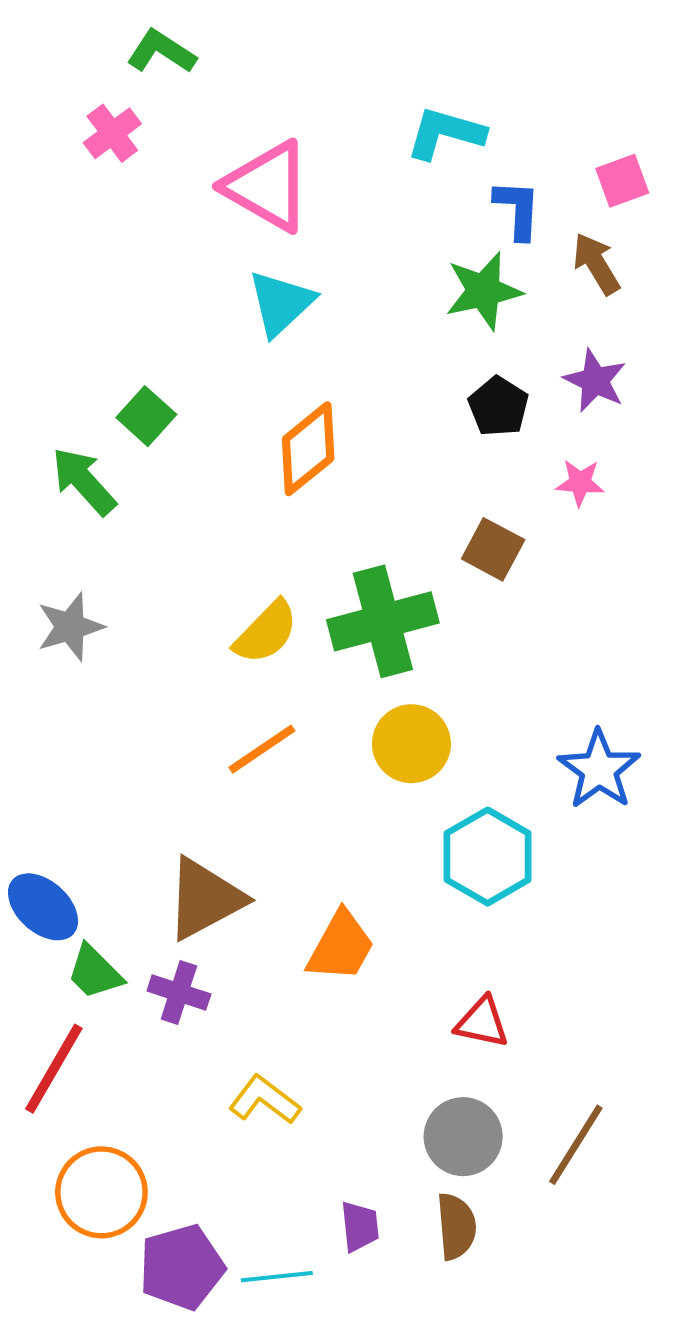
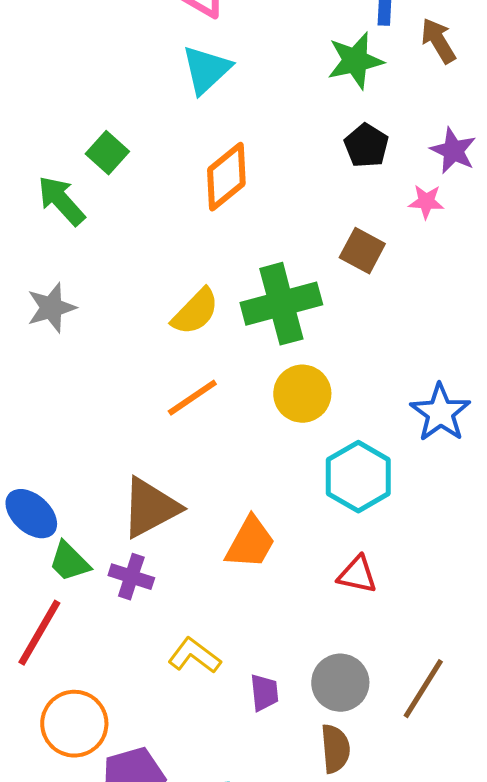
purple star: (595, 381) -> (453, 151), moved
red triangle: (482, 1022) -> (357, 575), moved
purple trapezoid: (360, 1226) -> (264, 693), moved

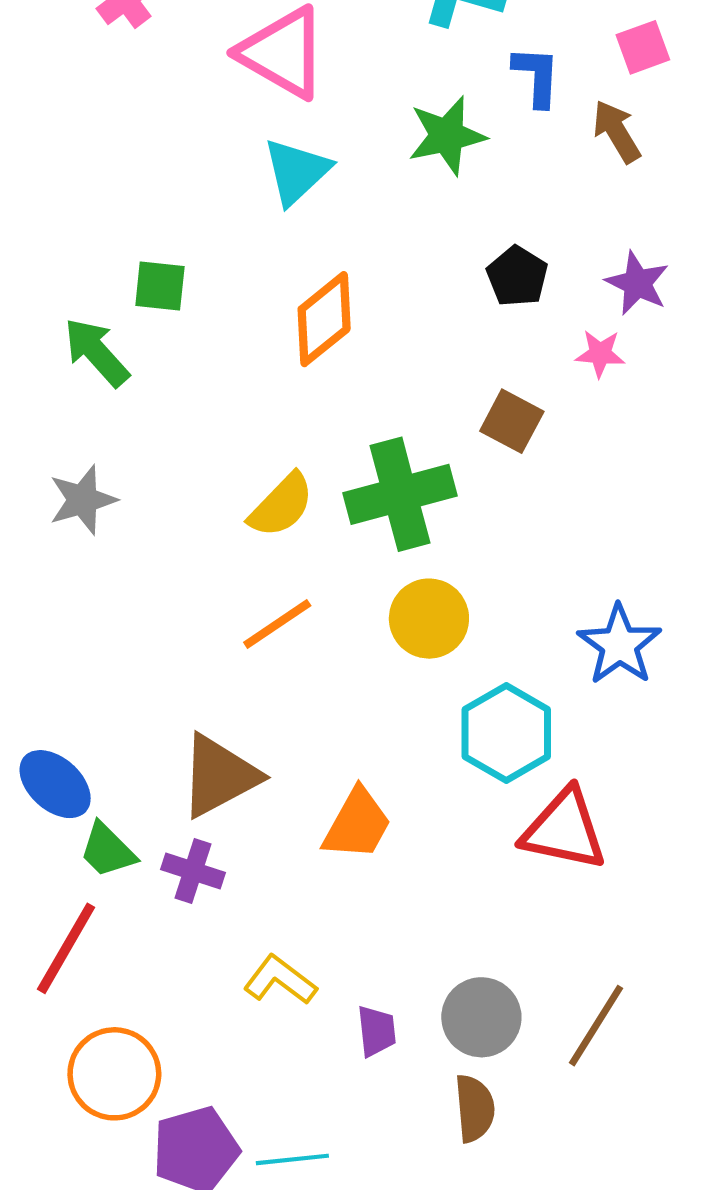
green star: (355, 61) -> (447, 136), moved
green square: (107, 153) -> (160, 286), turned -36
red triangle: (357, 575) -> (564, 830), moved, size x1.6

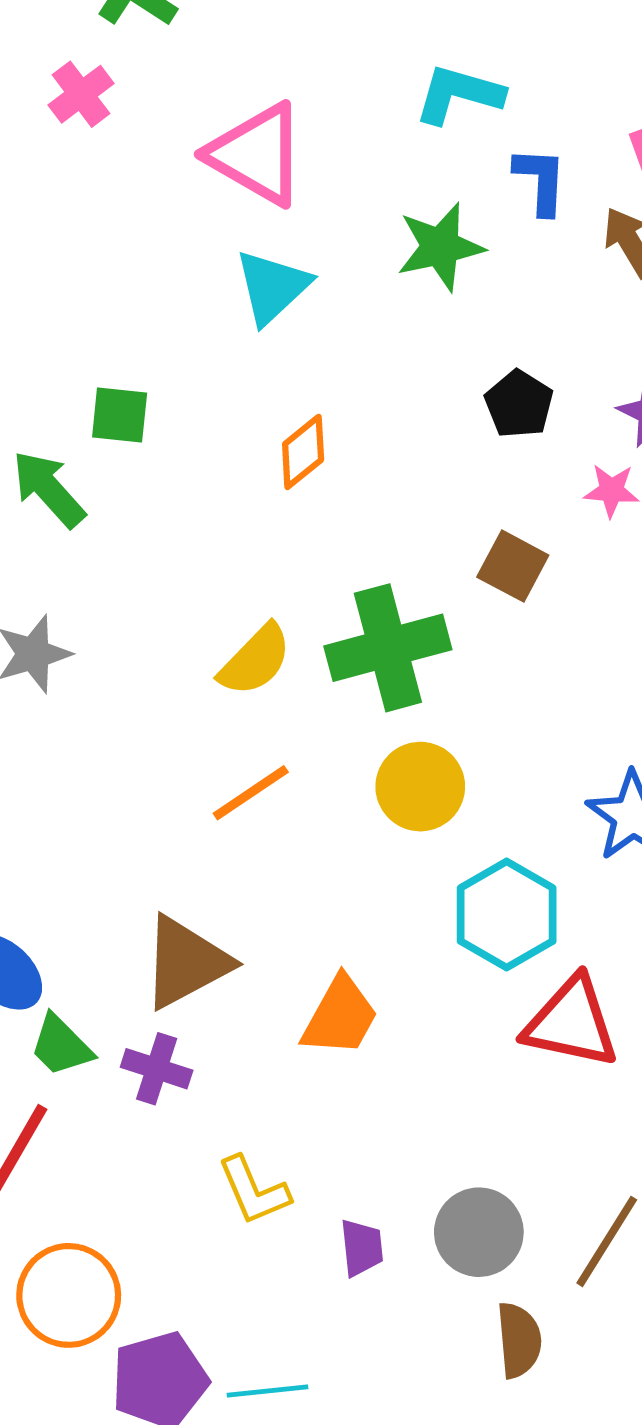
orange diamond: (324, 319) -> (303, 452), size x0.7
yellow L-shape: (280, 980) -> (254, 1191), turned -150
brown semicircle: (475, 1108) -> (519, 1340), moved

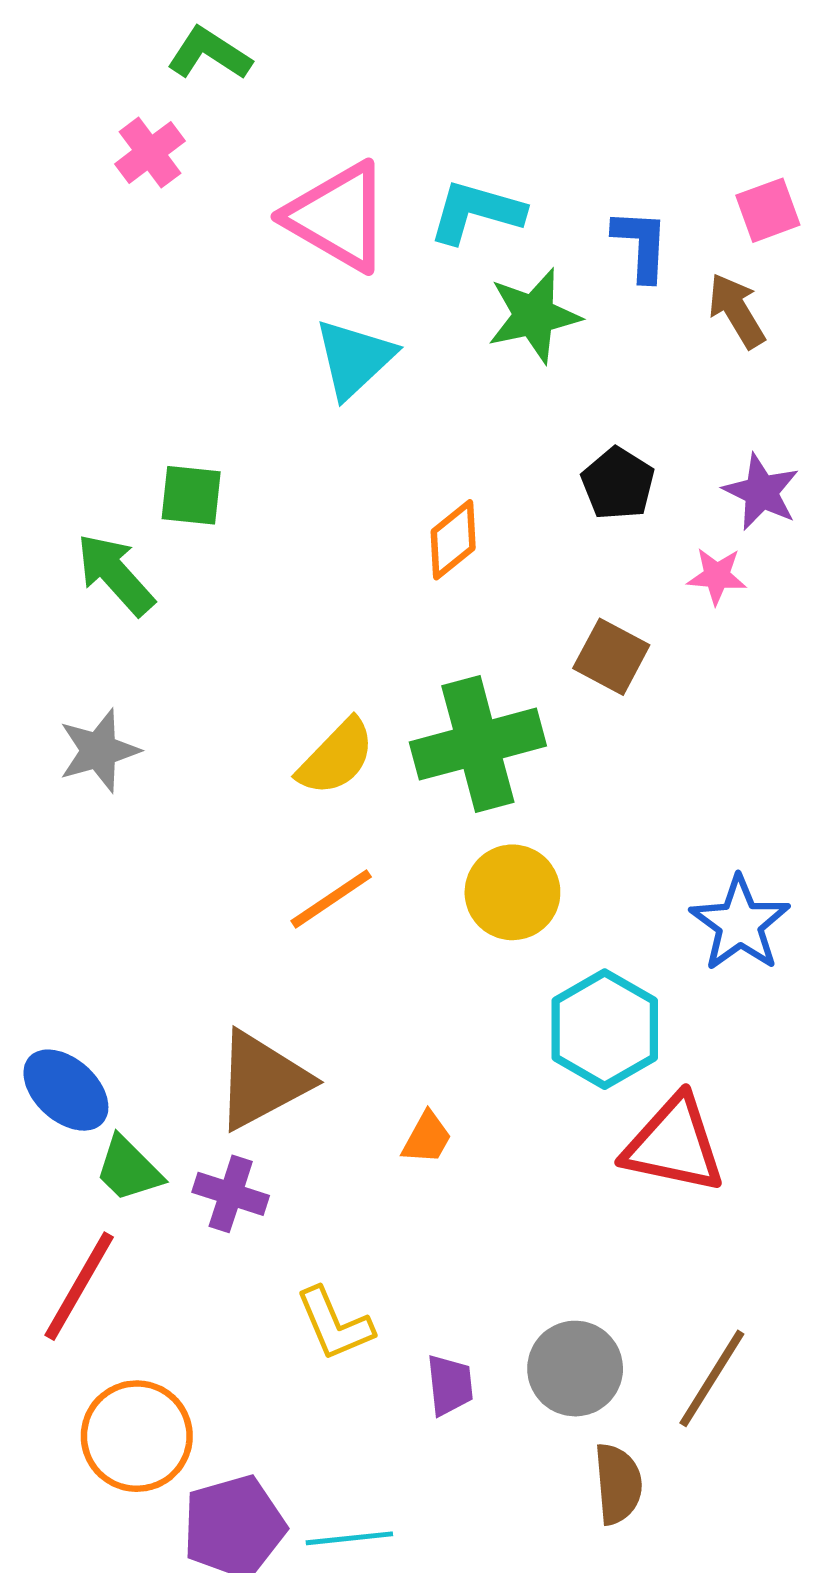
cyan L-shape: (459, 94) -> (476, 212), moved
orange diamond: (303, 452) -> (453, 540), moved
orange trapezoid: (340, 1016) -> (427, 1138), size x0.6

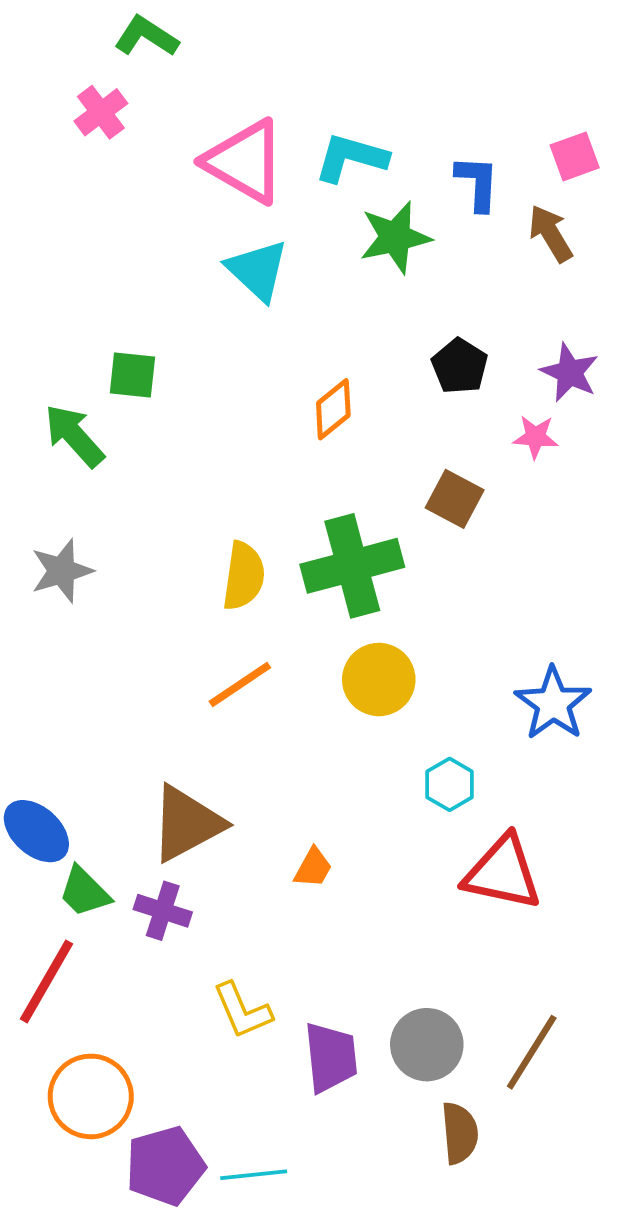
cyan triangle: (354, 358) -> (257, 270), turned -34
yellow semicircle: (336, 757) -> (244, 576), turned -36
cyan hexagon: (605, 1029) -> (450, 784), size x0.6
purple trapezoid: (450, 1385) -> (331, 1057), size x1.5

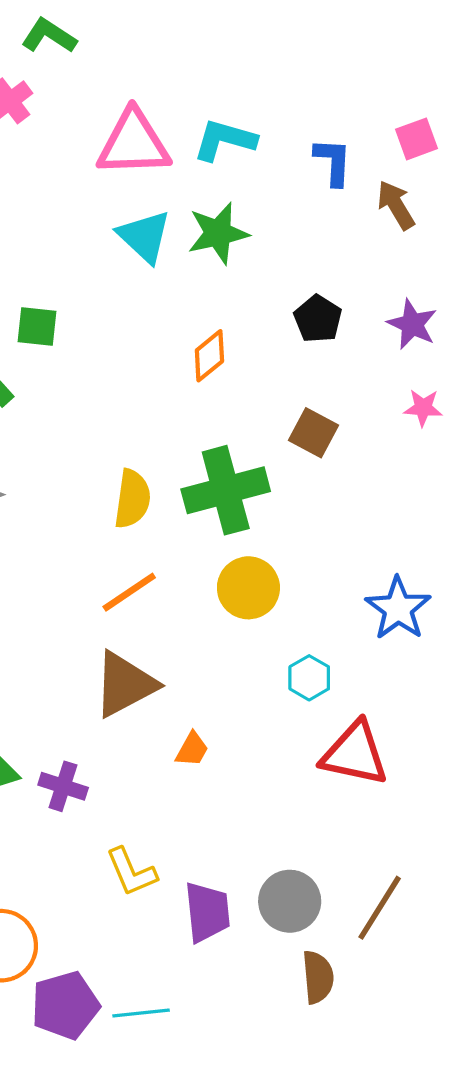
pink triangle: (245, 162) -> (133, 143), turned -32
green star: (395, 237) -> (218, 233), moved
pink star: (535, 437) -> (423, 408), moved
brown triangle: (187, 824) -> (125, 684), moved

